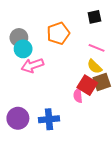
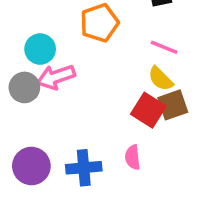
gray circle: (19, 38) -> (24, 87), moved
pink semicircle: (78, 95) -> (133, 157), moved

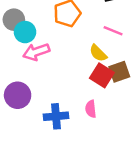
yellow semicircle: (161, 79) -> (98, 53), moved
gray circle: (24, 87) -> (14, 20), moved
purple circle: (31, 166) -> (18, 95), moved

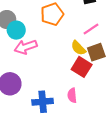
pink line: (113, 31) -> (91, 29), turned -56
brown square: (119, 72) -> (96, 52), moved

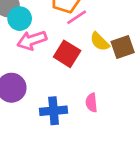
pink line: (91, 29) -> (77, 17), moved
red square: (82, 67) -> (67, 54), moved

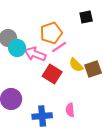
pink arrow: (32, 40) -> (35, 54), moved, turned 40

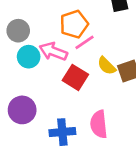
cyan circle: (17, 48) -> (29, 57), moved
pink semicircle: (70, 110) -> (99, 124), size x1.5

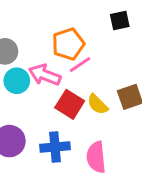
yellow semicircle: (107, 66) -> (98, 104), moved
blue cross: (62, 132) -> (55, 147), moved

